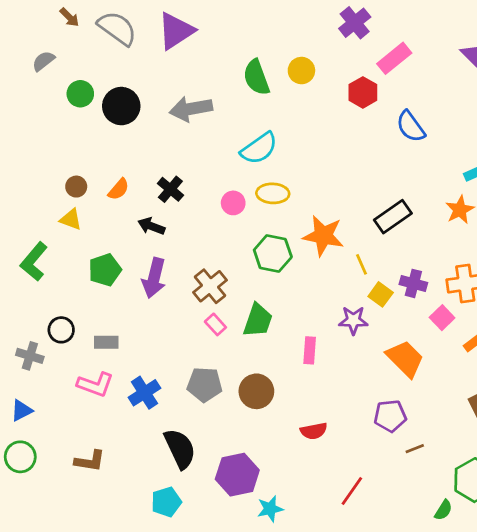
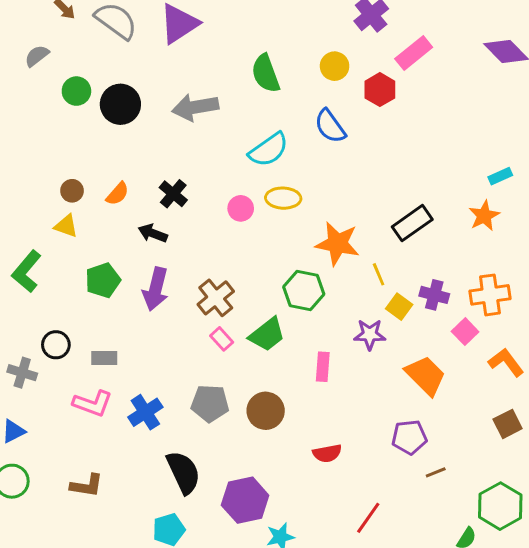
yellow circle: (301, 71) -> (335, 66), moved
blue semicircle: (411, 127) -> (330, 126), moved
green hexagon: (273, 253) -> (304, 290), moved
green trapezoid: (258, 320) -> (267, 334), turned 33

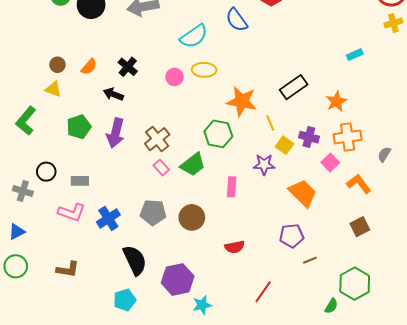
orange star: (484, 216) -> (336, 101), moved

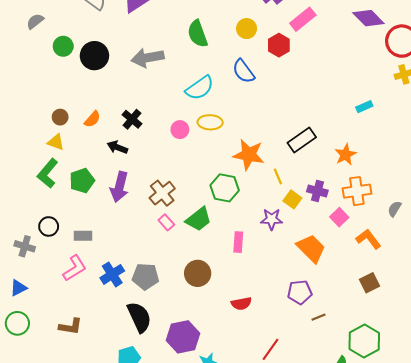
green L-shape: (26, 121) -> (48, 173), moved
pink L-shape: (72, 212) -> (75, 268), turned -52
gray pentagon: (153, 212) -> (146, 276), moved

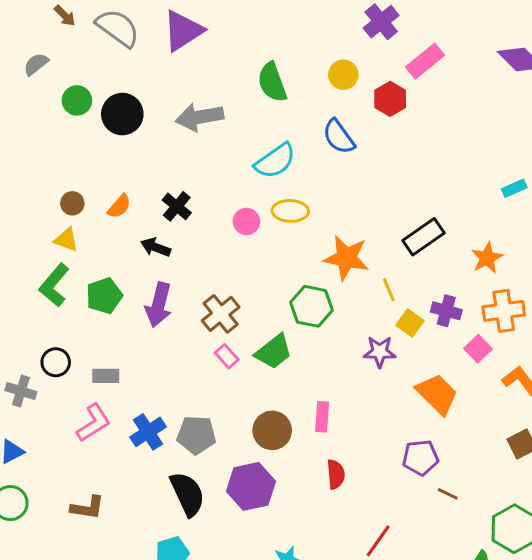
pink rectangle: (238, 242) -> (322, 417), moved
red semicircle: (241, 304) -> (336, 474), turned -84
brown line: (318, 317) -> (448, 494), turned 48
purple hexagon: (183, 337) -> (251, 486), moved

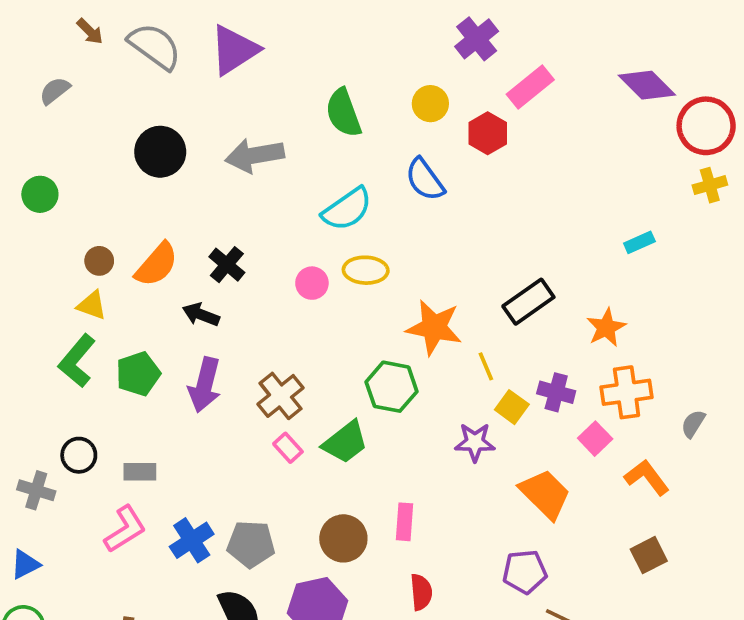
green circle: (77, 100) -> (40, 194), moved
orange semicircle: (119, 206) -> (157, 265), size x1.5

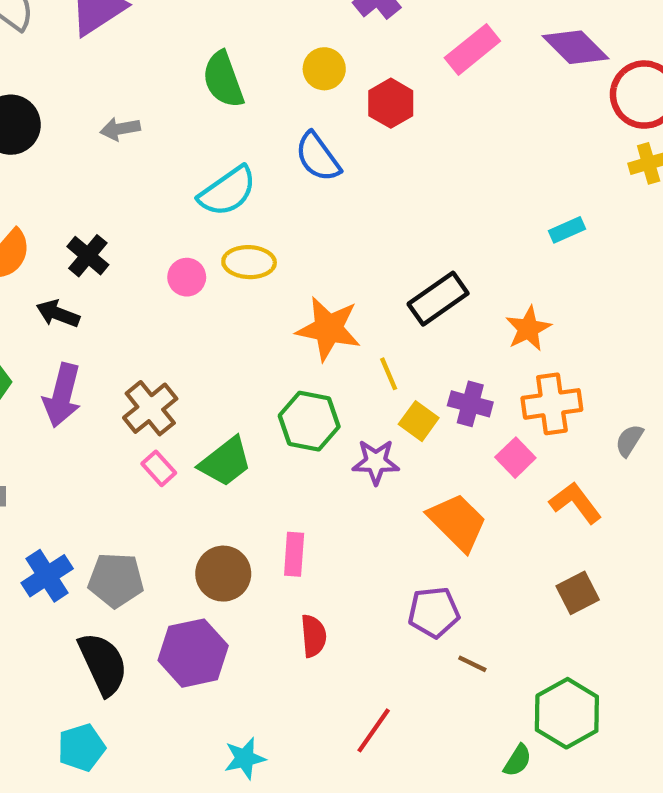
pink rectangle: (530, 87) -> (472, 49), moved
gray arrow: (255, 155) -> (120, 129), size x0.6
green hexagon: (392, 387) -> (309, 421), moved

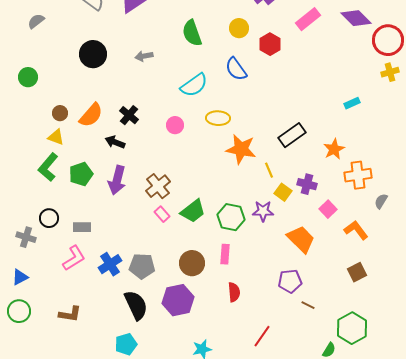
yellow ellipse: (249, 262) -> (218, 118), moved
orange cross: (552, 404) -> (358, 175), moved
green hexagon: (309, 421) -> (231, 217), moved

